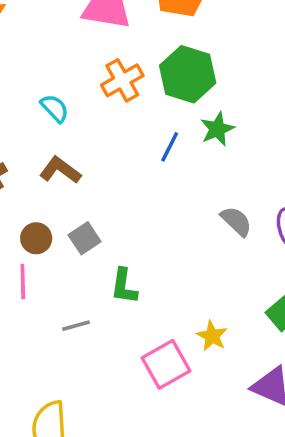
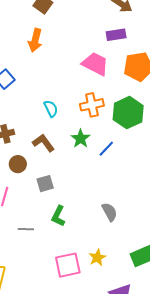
green star: (217, 129) -> (81, 139), moved, turned -30
gray semicircle: (236, 221) -> (110, 212), moved
brown circle: (36, 238) -> (18, 164), moved

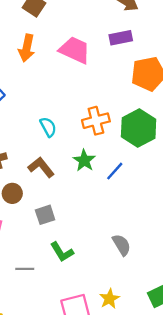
pink trapezoid: (95, 64) -> (75, 50), moved
green L-shape: (58, 216) -> (62, 252), turned -55

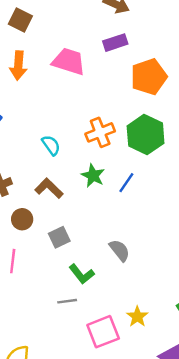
gray semicircle: (122, 245) -> (120, 250), moved
gray line: (25, 269) -> (67, 301), moved

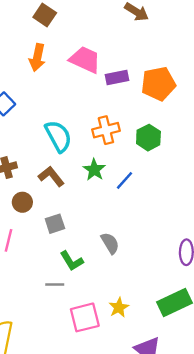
purple rectangle: (115, 43) -> (117, 78), moved
green hexagon: (146, 135) -> (148, 138), size x0.7
cyan semicircle: (51, 145) -> (58, 136), size x1.6

